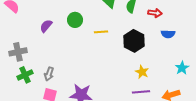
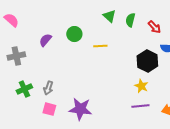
red arrow: (155, 13) -> (154, 27), turned 40
black hexagon: (134, 41) -> (147, 61), moved
gray cross: (18, 52) -> (16, 56), moved

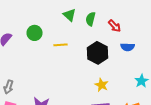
black hexagon: (147, 61) -> (98, 53), moved

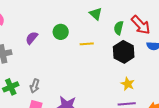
green semicircle: (91, 19) -> (119, 28), moved
red arrow: (115, 26) -> (141, 25), size x1.5

